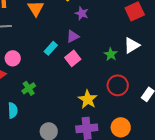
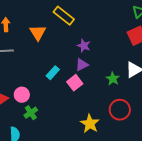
purple star: (82, 13) -> (84, 46), moved
purple triangle: (73, 36) -> (82, 65), moved
pink circle: (13, 58) -> (22, 95), moved

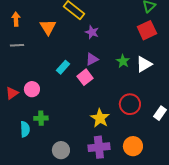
purple star: (84, 46) -> (92, 32), moved
green star: (113, 79) -> (123, 61), moved
green cross: (31, 113) -> (41, 118), moved, turned 32

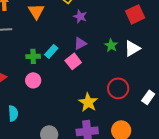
pink circle: (32, 89) -> (33, 80), moved
green cross: (41, 118) -> (33, 56), moved

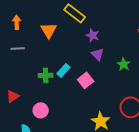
purple triangle: (80, 43) -> (98, 54), moved, turned -48
pink circle: (33, 80) -> (41, 110), moved

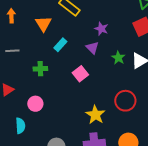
purple star: (93, 35) -> (101, 29), moved
gray line: (18, 48) -> (12, 51), moved
cyan rectangle: (64, 70) -> (60, 45), moved

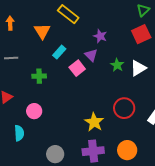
pink square: (80, 74) -> (77, 68), moved

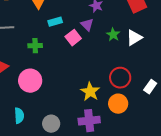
cyan rectangle: (59, 52) -> (55, 22), turned 32
pink circle: (34, 111) -> (30, 81), size x1.5
cyan semicircle: (19, 133) -> (19, 116), moved
orange circle: (127, 150) -> (118, 104), moved

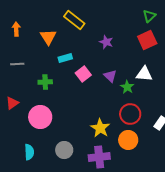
purple triangle: (87, 25) -> (110, 76), moved
green star: (113, 35) -> (127, 87), moved
white triangle: (134, 38) -> (144, 74), turned 36
gray circle: (51, 124) -> (64, 150), moved

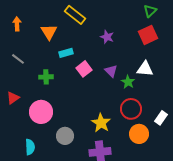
gray line: (17, 64) -> (18, 59), turned 40
orange circle: (128, 140) -> (139, 134), moved
gray circle: (64, 150) -> (65, 136), moved

